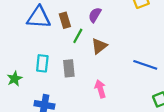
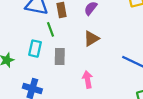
green line: (78, 36) -> (50, 29), moved, turned -56

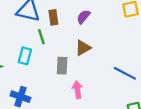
gray rectangle: (60, 56) -> (62, 66), moved

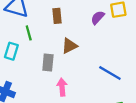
brown rectangle: (53, 17) -> (57, 16), moved
purple semicircle: (83, 17) -> (98, 18), moved

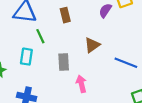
brown triangle: (69, 46) -> (92, 45), moved

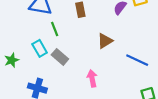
cyan rectangle: (26, 57) -> (40, 48), turned -42
gray rectangle: (64, 62) -> (60, 57), moved, turned -49

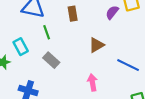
cyan rectangle: (40, 48) -> (21, 47), moved
pink arrow: (92, 78) -> (92, 82), moved

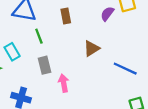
gray rectangle: (51, 60) -> (45, 65), turned 35
pink arrow: (92, 82) -> (64, 83), moved

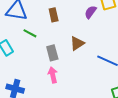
green line: (39, 36) -> (30, 33), turned -40
gray rectangle: (45, 65) -> (52, 53), moved

